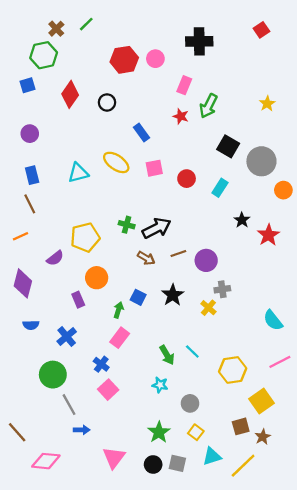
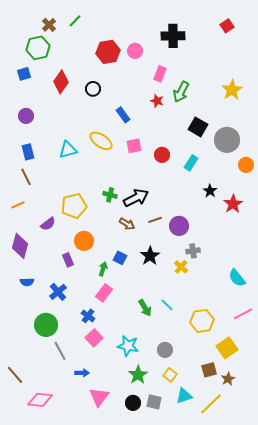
yellow star: (267, 104) -> (232, 90), size x1.5
cyan star: (160, 385) -> (128, 346), moved, size x1.5
blue arrow: (82, 430) -> (82, 373), moved

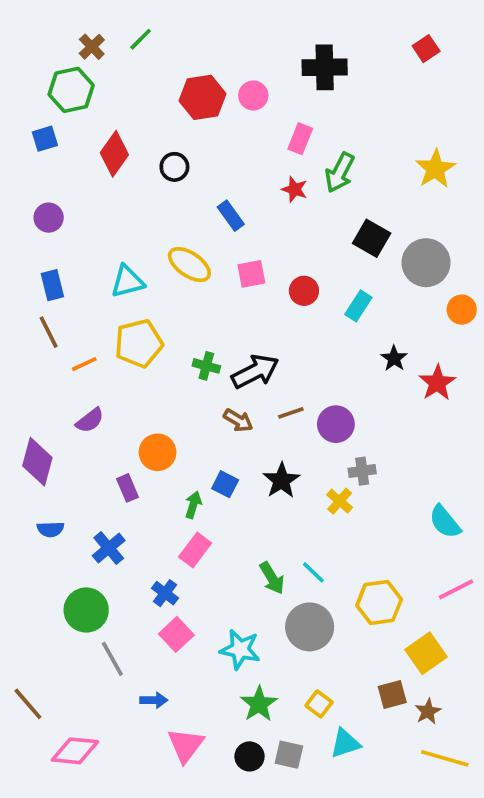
orange line: (18, 205) -> (84, 364), moved
yellow pentagon: (74, 206) -> (139, 343), moved
gray circle: (165, 350) -> (310, 627), moved, size x1.6
yellow line: (211, 404) -> (445, 758), moved, turned 60

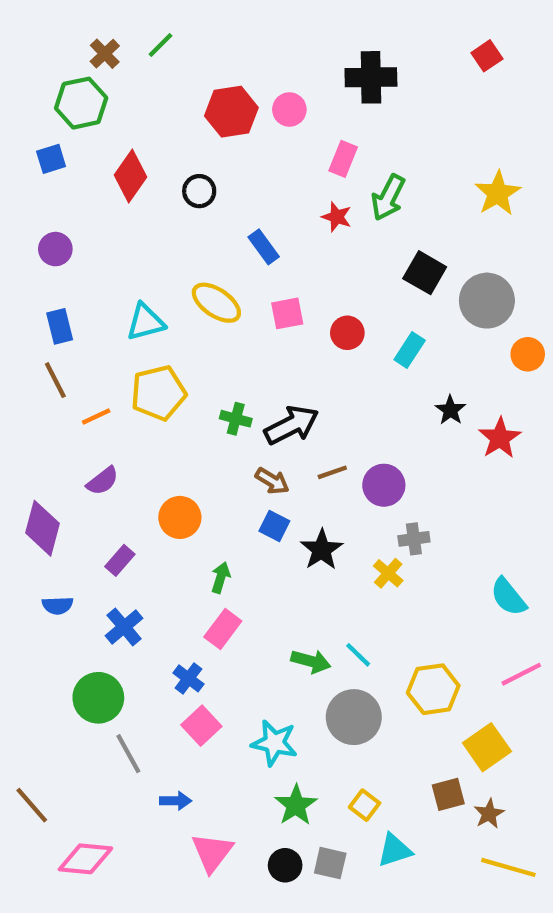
blue square: (225, 484) -> (274, 526), moved
purple rectangle: (127, 488) -> (120, 560), moved, turned 64
green arrow: (272, 578) -> (311, 661), turned -44

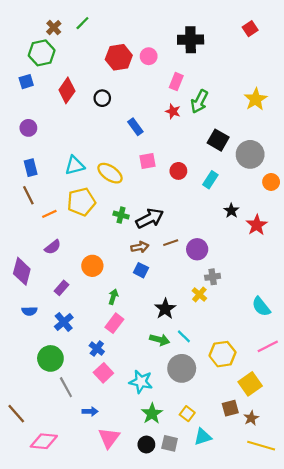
yellow ellipse: (216, 303) -> (110, 173), moved
brown arrow: (272, 481) -> (140, 247), turned -42
black star: (322, 550) -> (165, 309), moved

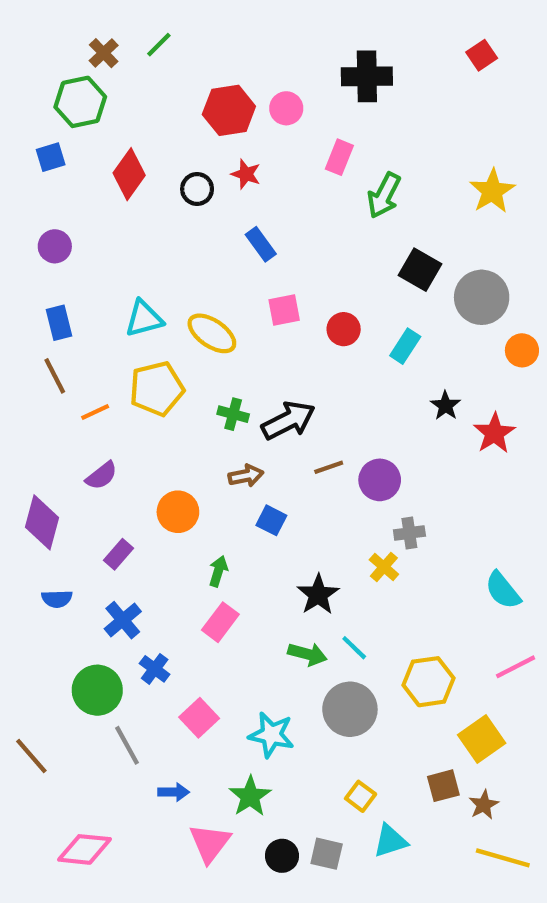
red star: (173, 111) -> (246, 174), moved
brown arrow: (140, 247) -> (246, 476), moved
blue cross: (97, 349) -> (155, 669), moved
brown line: (16, 414) -> (31, 756), moved
green star: (152, 414) -> (250, 796), moved

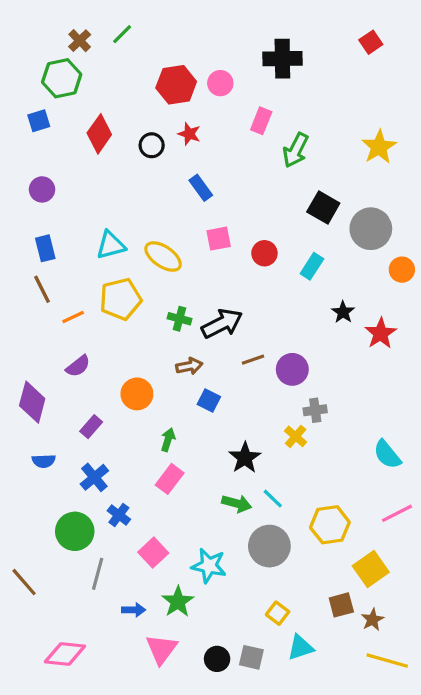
gray line: (127, 745) -> (98, 574), turned 44
green star: (250, 796) -> (178, 602), moved

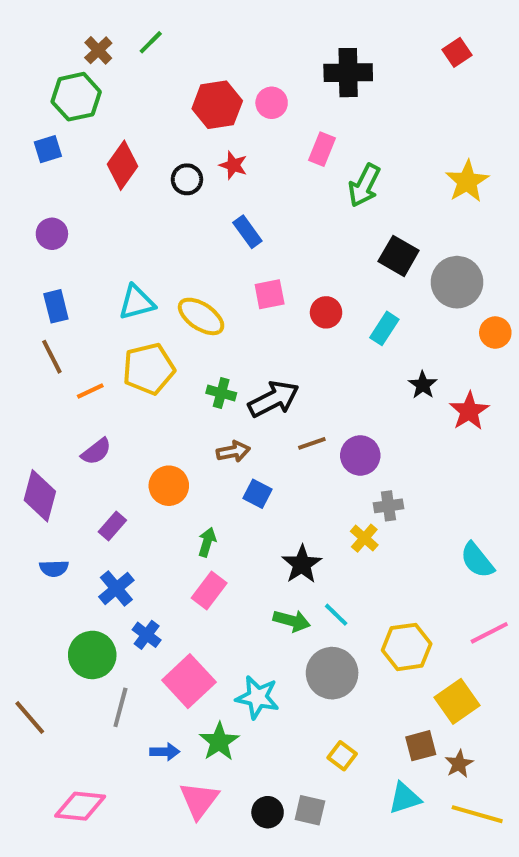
pink square: (153, 553) -> (189, 681), size x1.4
cyan triangle: (300, 647) -> (405, 798), moved

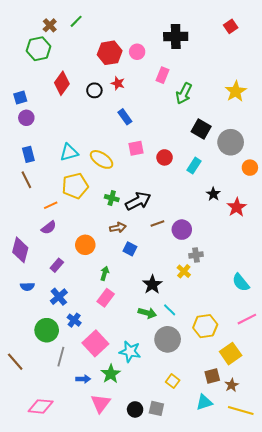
blue square: (48, 149) -> (20, 97), moved
orange line: (90, 391) -> (51, 205), moved

